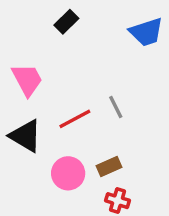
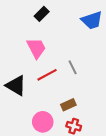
pink trapezoid: (27, 80) -> (36, 48), moved
pink circle: (68, 173) -> (43, 122), moved

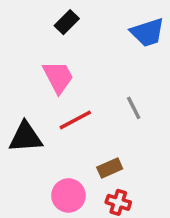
gray line: (73, 67) -> (134, 108), moved
black triangle: (16, 86) -> (26, 137), turned -35

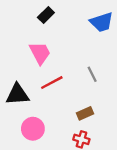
brown rectangle: (110, 168) -> (85, 113), moved
pink circle: (68, 195) -> (33, 129), moved

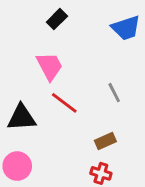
red line: (52, 83) -> (64, 103), turned 65
pink circle: (33, 129) -> (17, 166), moved

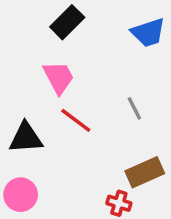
black rectangle: (57, 19) -> (67, 22), size x1.4
brown rectangle: (105, 141) -> (145, 172), moved, size x1.5

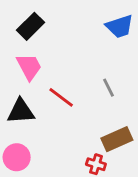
black rectangle: (67, 22) -> (31, 26), moved
pink trapezoid: (59, 77) -> (29, 67), moved

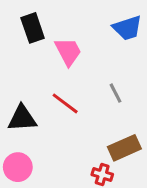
black rectangle: (31, 26) -> (33, 28), turned -64
pink trapezoid: (29, 67) -> (68, 52), moved

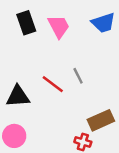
pink trapezoid: (68, 52) -> (59, 26), moved
gray line: (116, 93) -> (78, 76), moved

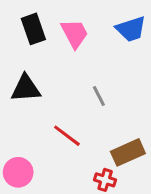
red line: (53, 84) -> (67, 136), moved
black triangle: (18, 96) -> (26, 88), moved

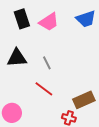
pink trapezoid: (75, 34) -> (49, 22), turned 85
gray line: (99, 96) -> (47, 63), moved

